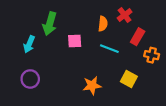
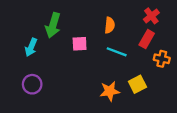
red cross: (125, 15) -> (151, 16), moved
yellow square: (129, 79) -> (137, 84), turned 35
orange star: (92, 85) -> (110, 91), moved

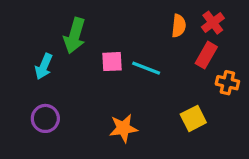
orange semicircle: (110, 25) -> (179, 26), moved
cyan line: (117, 52) -> (146, 68), moved
orange star: (110, 91) -> (123, 128), moved

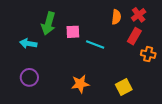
pink square: (112, 62) -> (73, 32), moved
cyan arrow: (44, 66) -> (28, 43), turned 77
yellow square: (193, 118) -> (124, 87), moved

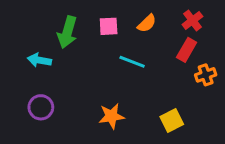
orange semicircle: (116, 17) -> (147, 23), moved, turned 40
pink square: (73, 32) -> (109, 26), moved
orange cross: (148, 54) -> (206, 75), turned -32

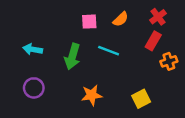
green arrow: (67, 32) -> (72, 57), moved

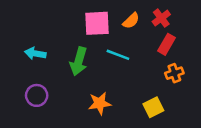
red cross: (158, 17) -> (161, 18), moved
pink square: (89, 22) -> (97, 23), size x1.5
orange cross: (169, 61) -> (174, 73), moved

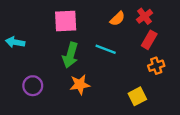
pink square: (97, 23) -> (66, 21), moved
cyan arrow: (35, 53) -> (15, 42), moved
orange star: (100, 103) -> (80, 85), moved

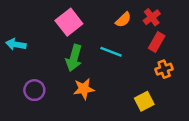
pink square: (66, 21) -> (69, 22), turned -35

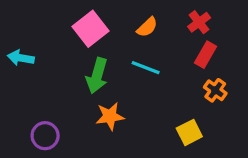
orange semicircle: (123, 20) -> (147, 27), moved
orange cross: (164, 69) -> (215, 90), turned -35
purple circle: (34, 90) -> (45, 136), moved

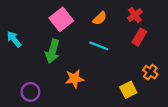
cyan arrow: (21, 58) -> (14, 39), turned 42
green arrow: (97, 76) -> (52, 51), moved
orange cross: (215, 90) -> (150, 72), moved

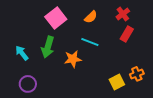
cyan arrow: (14, 39) -> (22, 53), moved
orange cross: (150, 72) -> (137, 74), moved, turned 32
orange star: (74, 79) -> (73, 59), moved

